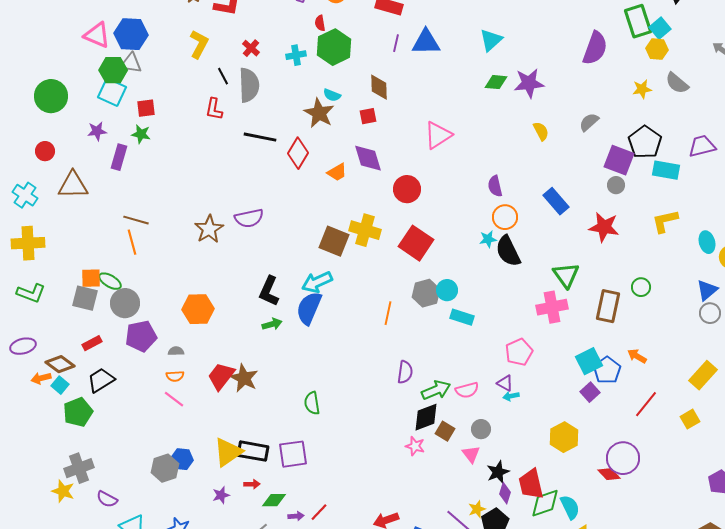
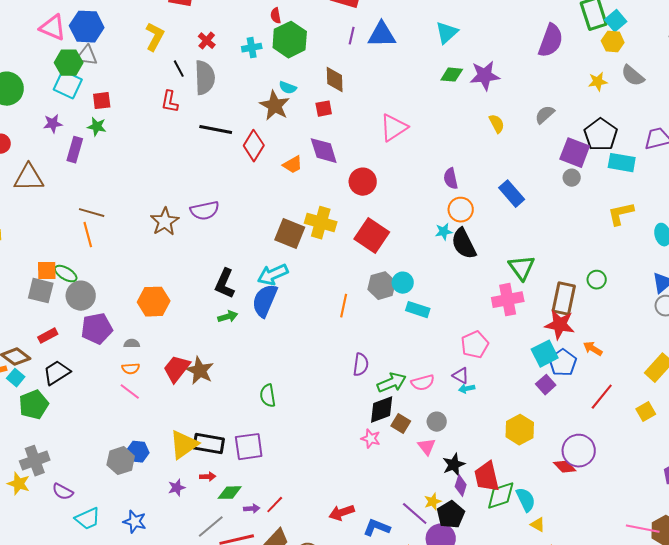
red star: (604, 227) -> (560, 325), moved

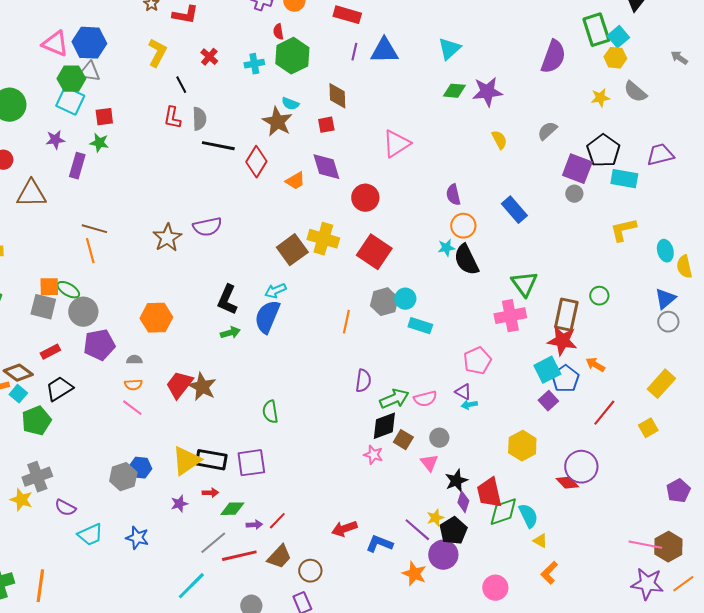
gray semicircle: (205, 78) -> (199, 119), moved, size x0.7
brown square: (290, 234) -> (292, 250), turned 32
cyan arrow: (273, 275) -> (275, 291), size x0.7

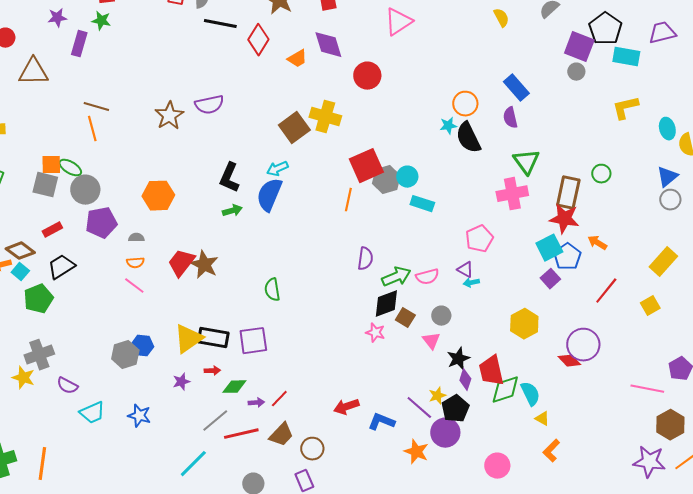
purple semicircle: (453, 195) -> (510, 118), moved
red square: (374, 252) -> (366, 166), moved, turned 32
pink line: (645, 545) -> (647, 389), moved

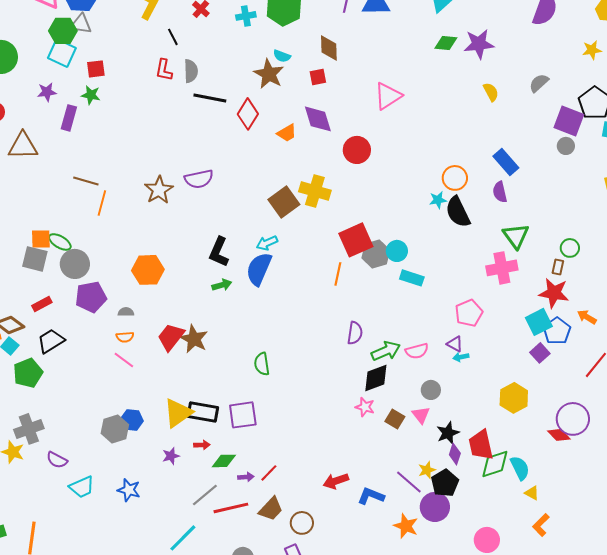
orange line: (92, 129) -> (102, 203), moved, turned 30
green circle: (601, 174) -> (570, 248), moved
brown rectangle: (568, 193) -> (558, 267), size x0.5
brown square: (405, 318) -> (395, 419), moved

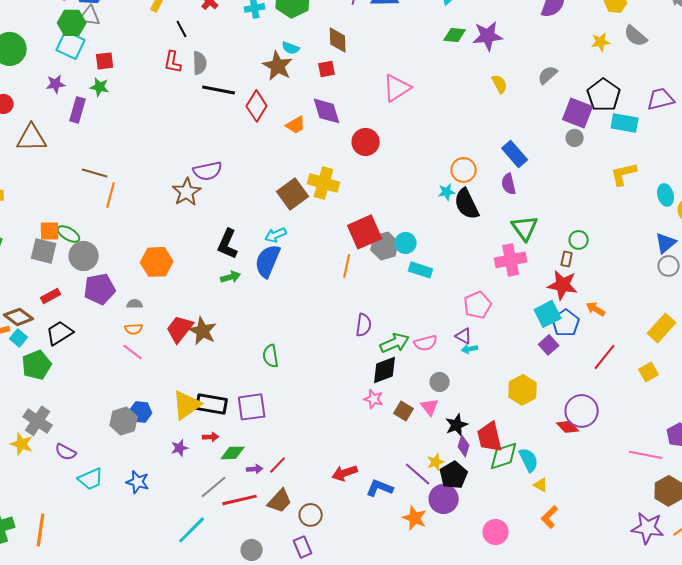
brown star: (159, 190) -> (187, 192), moved
gray cross: (29, 429) -> (38, 421), turned -36

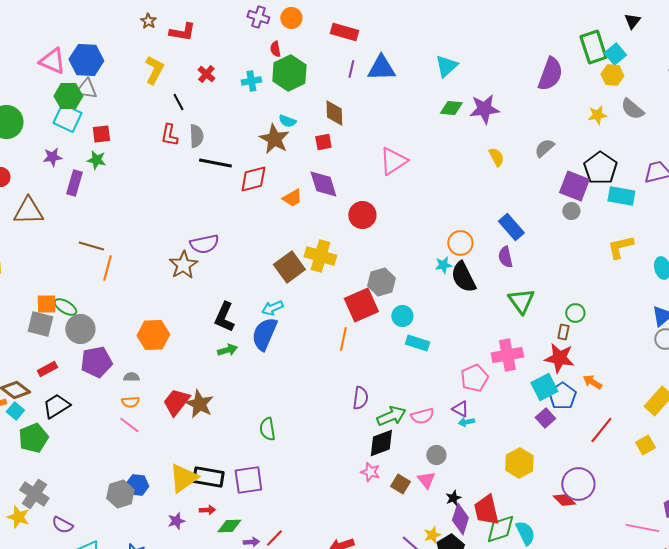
red diamond: (257, 106) -> (253, 179), turned 44
gray hexagon: (385, 246) -> (381, 282), moved
pink cross: (511, 260) -> (507, 355), moved
black star: (457, 425) -> (453, 498), size x0.7
purple diamond: (464, 446) -> (460, 519), size x1.4

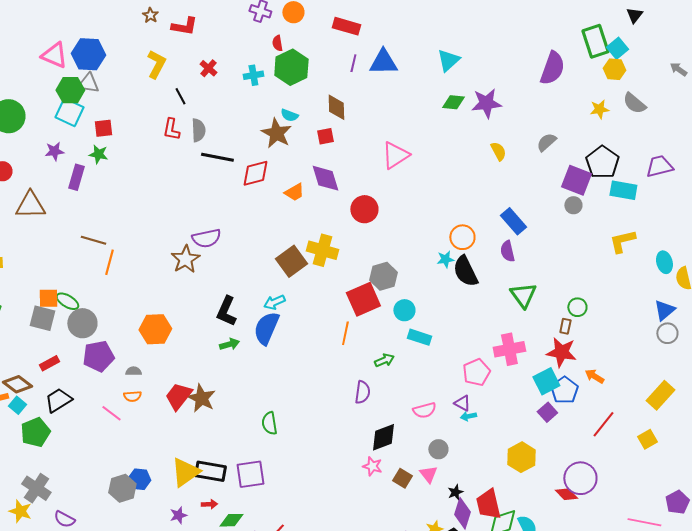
green arrow: (391, 416) -> (384, 360), moved, size x0.7
pink line: (129, 425) -> (111, 413), moved

